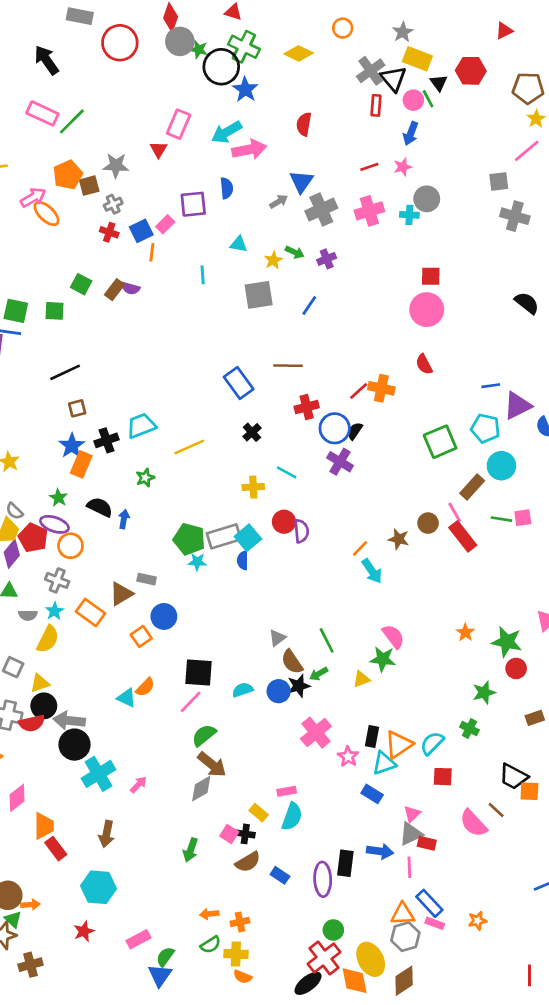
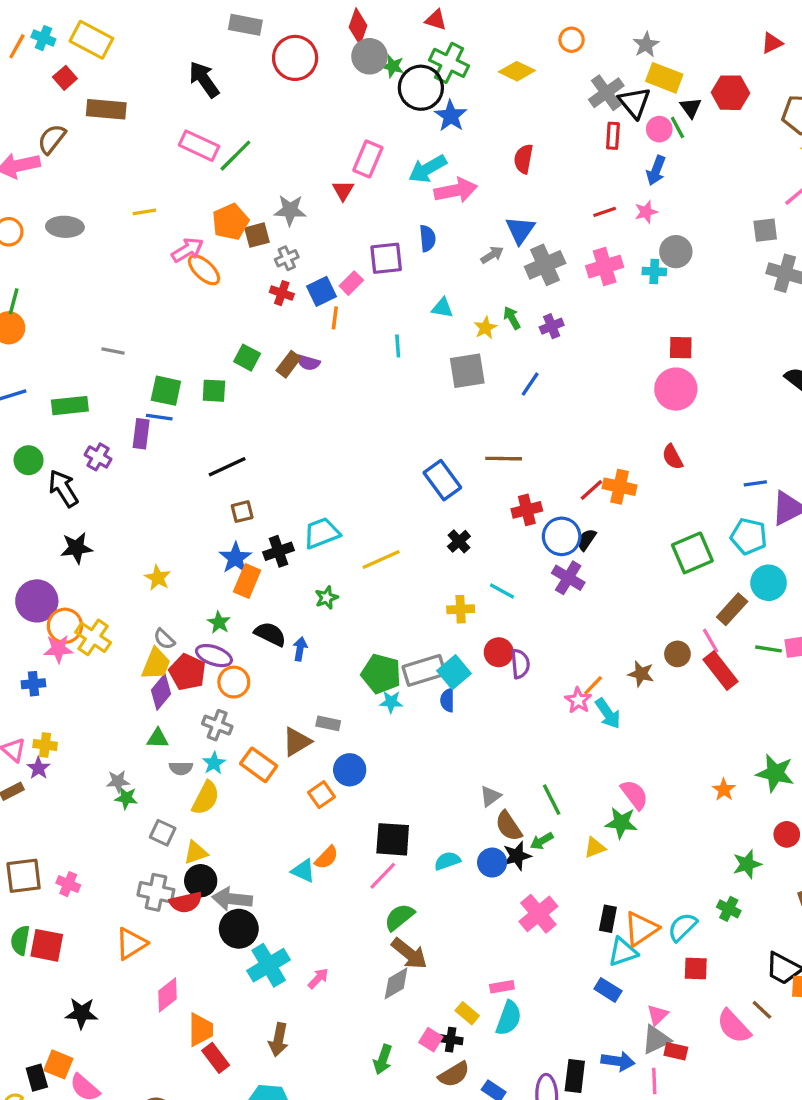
green arrow: (295, 252) -> (512, 318), turned -144
green star: (507, 642) -> (775, 773), moved
pink star: (348, 757) -> (578, 700), moved

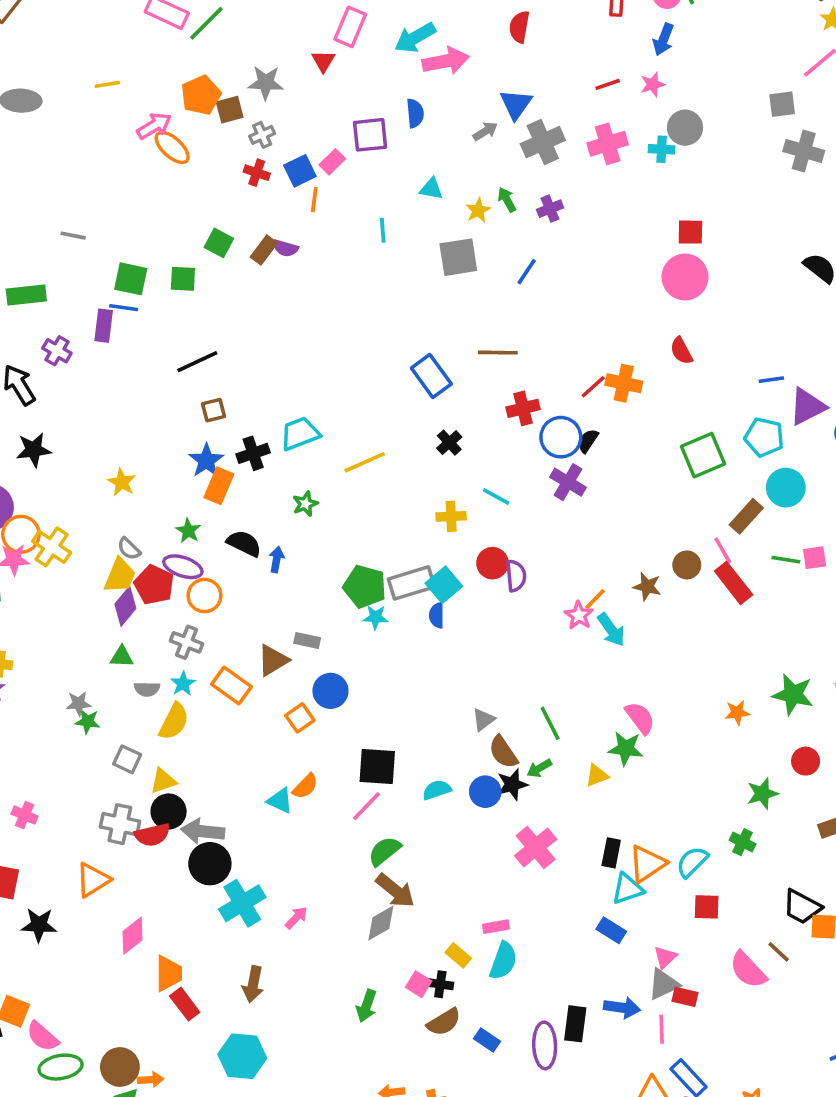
orange star: (724, 790) -> (737, 712), turned 30
black star: (81, 1013) -> (39, 925), moved

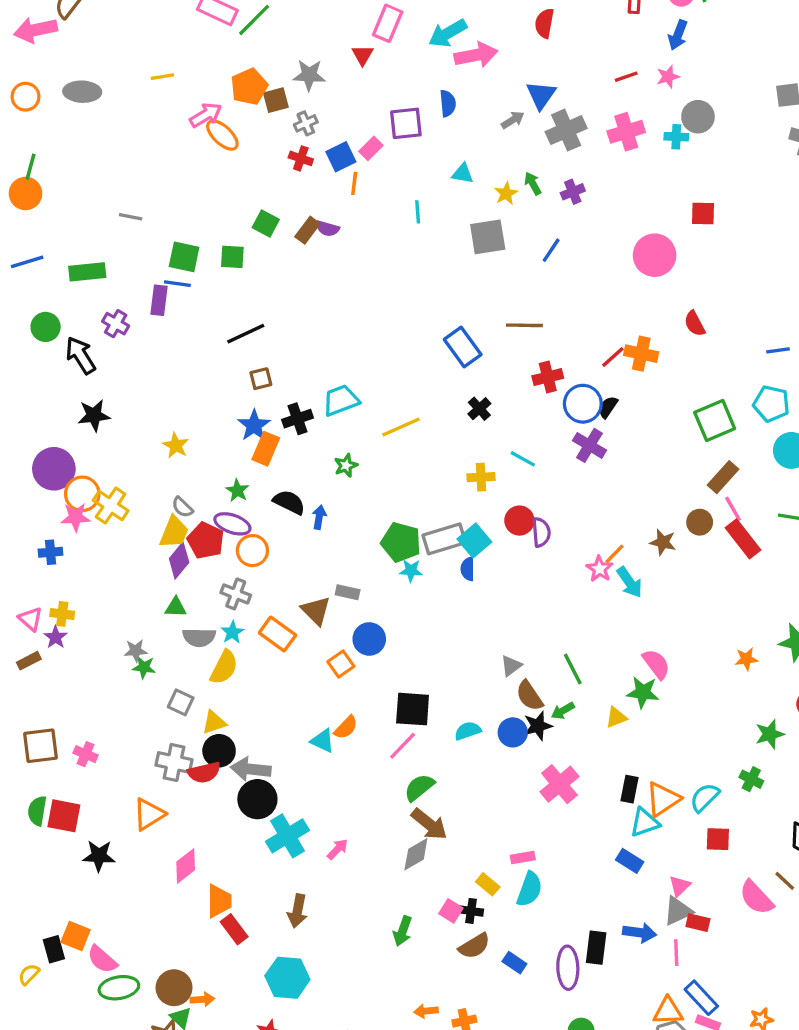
pink circle: (685, 277) -> (655, 255), moved
brown rectangle: (746, 516) -> (723, 477), moved
brown triangle: (273, 660) -> (316, 611), turned -44
gray semicircle: (147, 689) -> (199, 637), size x1.4

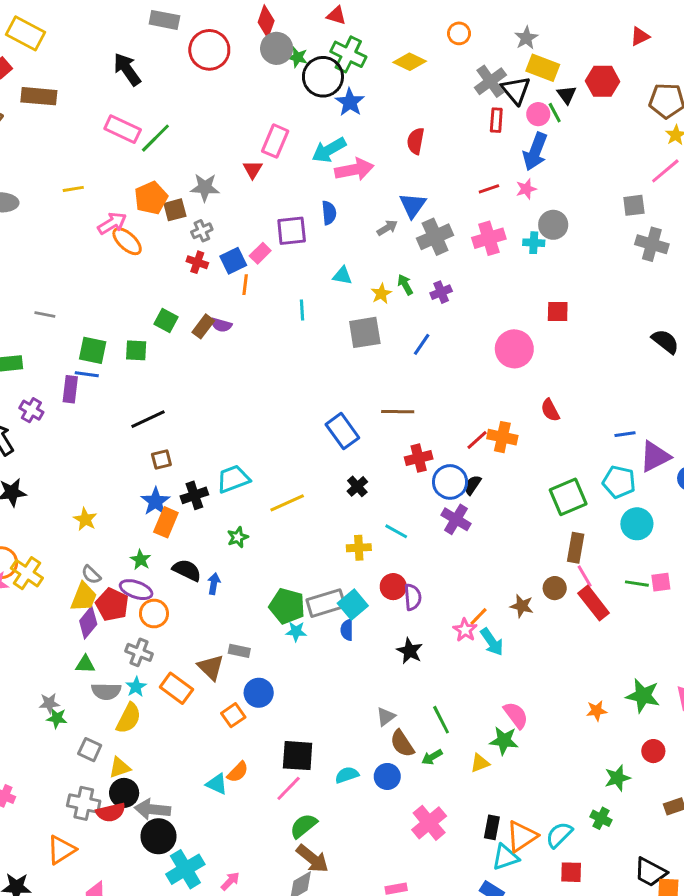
blue arrow: (678, 35) -> (535, 152), size x1.4
brown rectangle: (723, 477) -> (576, 548), turned -32
black star: (538, 726) -> (410, 651), moved, turned -30

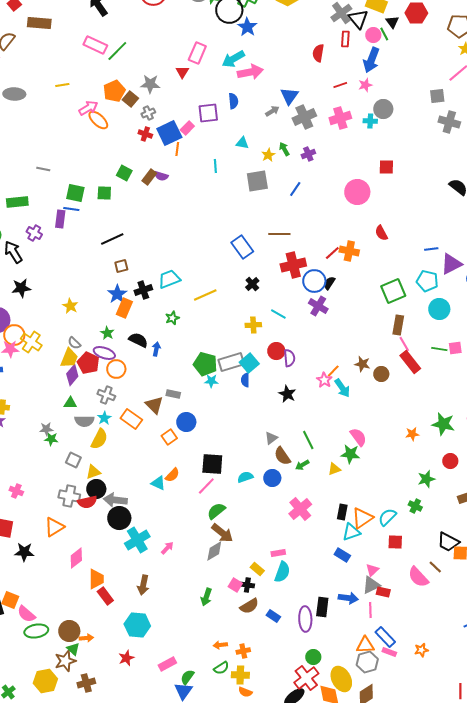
red semicircle: (416, 141) -> (318, 53), moved
brown square: (175, 210) -> (130, 99), turned -35
blue square: (233, 261) -> (169, 133), size x1.4
red cross: (419, 458) -> (293, 265), size x1.4
brown circle: (555, 588) -> (381, 374), moved

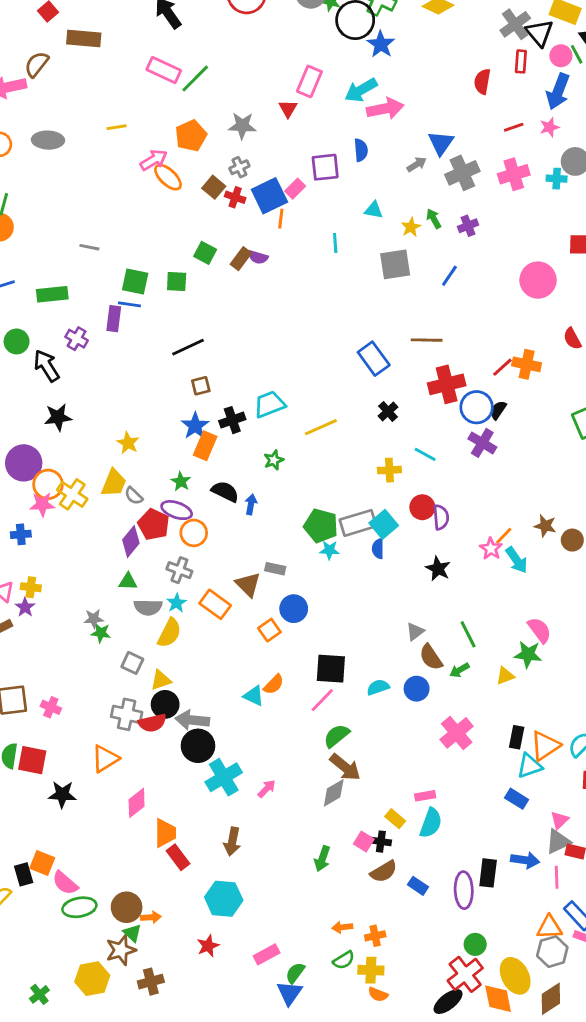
brown square: (130, 99) -> (214, 187), moved
yellow trapezoid: (69, 358) -> (114, 483), moved

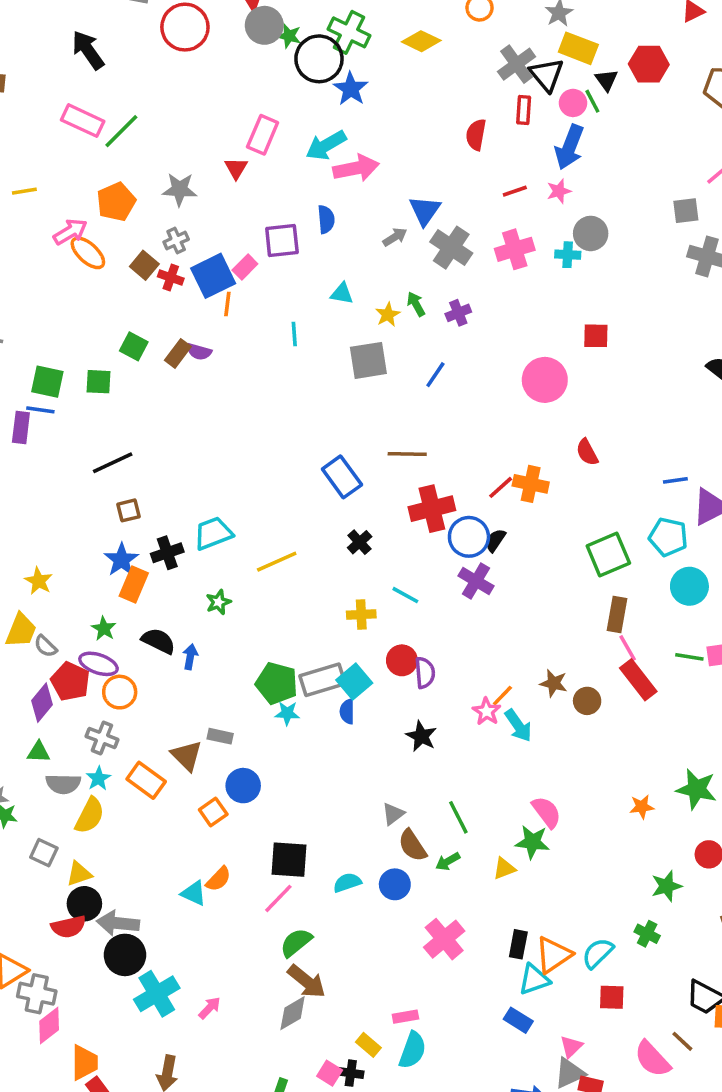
gray cross: (462, 173) -> (451, 248), turned -32
gray cross: (127, 714) -> (37, 994), moved

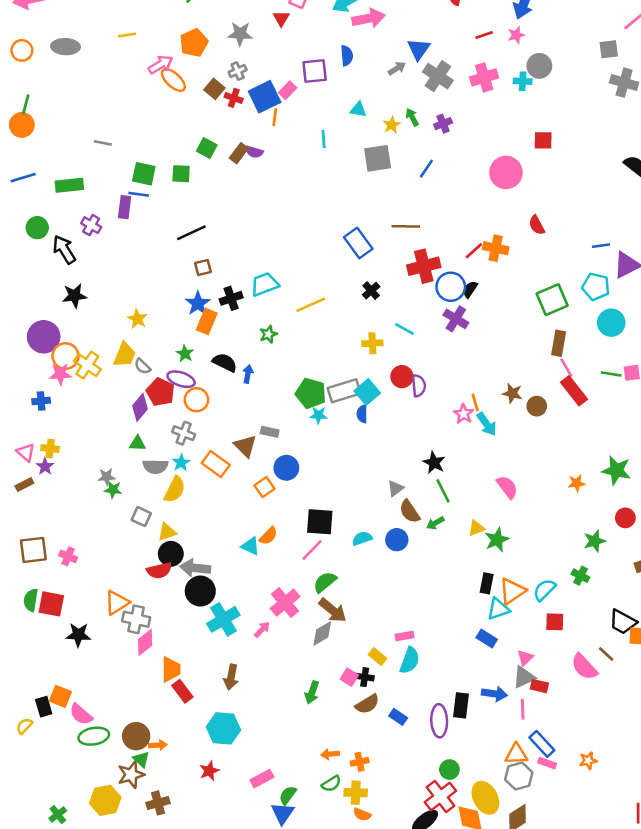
orange line: (502, 696) -> (475, 402), turned -60
black star: (421, 736) -> (434, 463), moved
green star: (532, 842) -> (497, 540), moved, turned -30
pink cross: (444, 939) -> (285, 603), moved

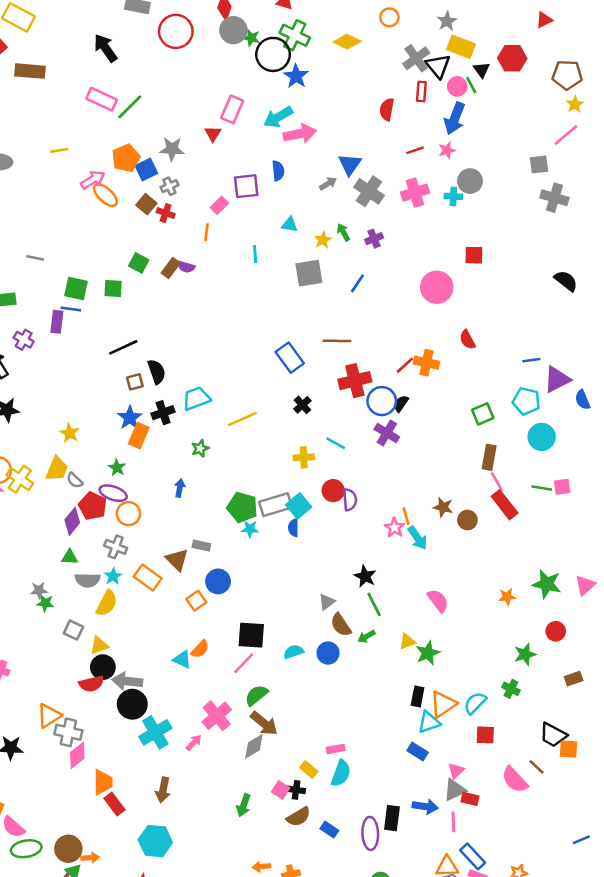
blue square: (265, 97) -> (146, 170), moved, size x0.7
green square: (552, 300) -> (483, 414), size x0.7
black semicircle: (225, 362) -> (157, 372), moved, turned 45

